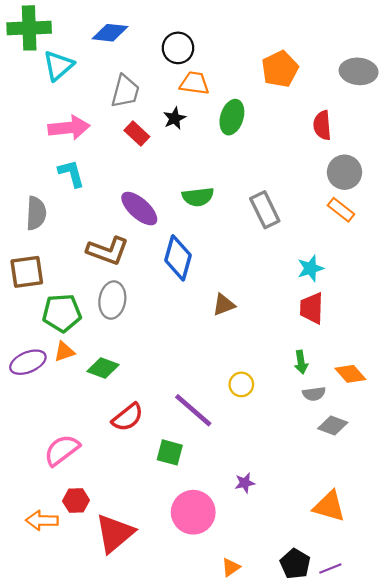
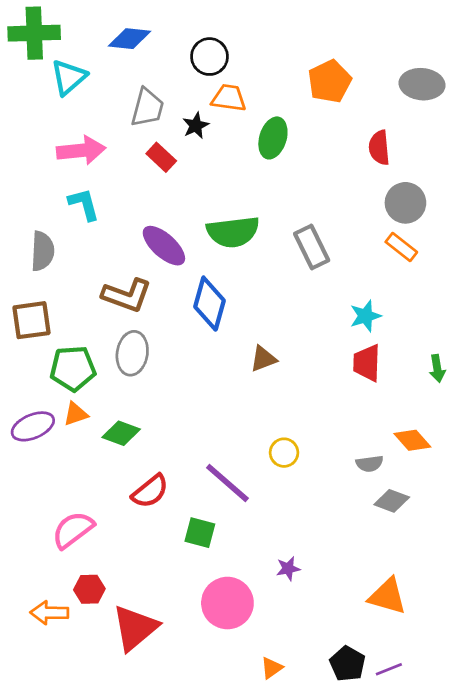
black star: (174, 118) -> (196, 126), moved
green semicircle: (198, 197) -> (233, 232), size x1.4
green arrow: (301, 362) -> (437, 368), moved

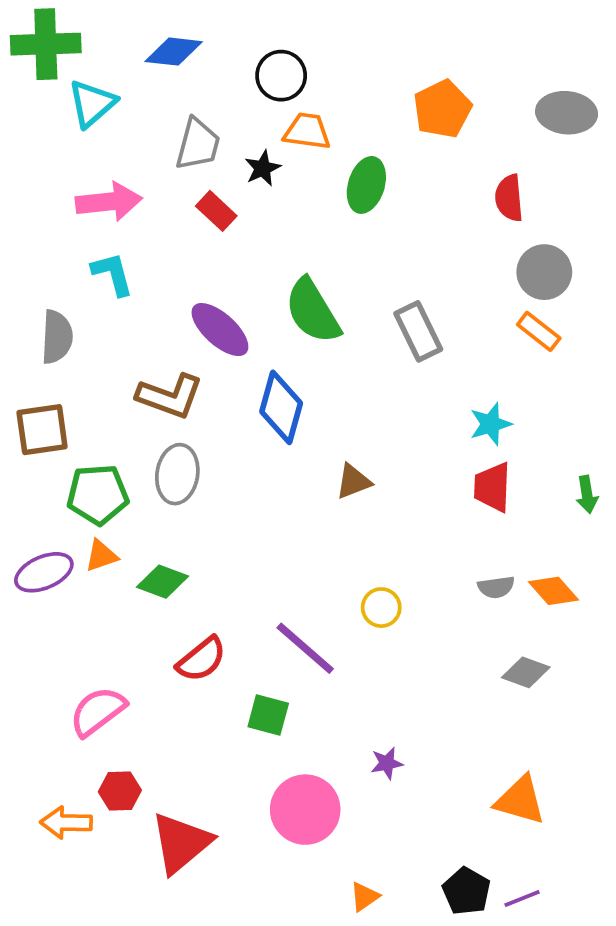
green semicircle: (233, 232) -> (313, 311), turned 66
gray semicircle: (370, 464) -> (496, 587), moved

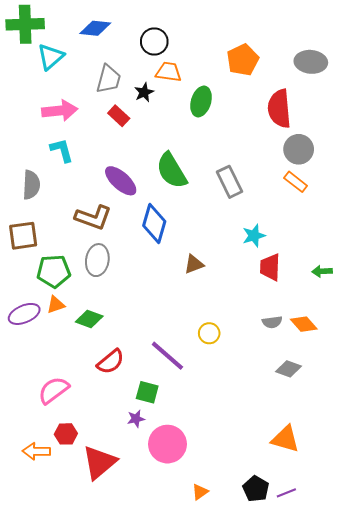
red semicircle: (509, 198) -> (279, 109), size x1.5
cyan star: (491, 424) -> (254, 236), moved
green arrow: (587, 494) -> (322, 271), turned 96
purple star: (387, 763) -> (136, 419), moved

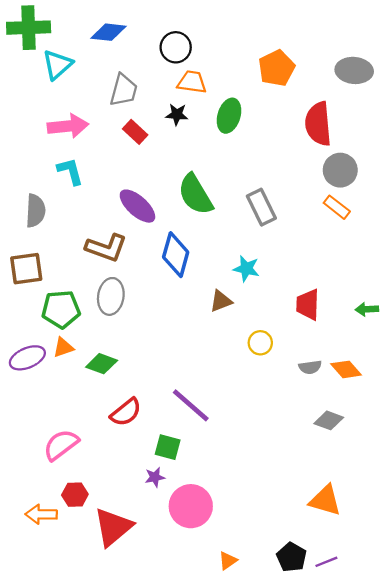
black star: (144, 92) -> (177, 114), moved, turned 30
cyan star: (254, 236) -> (246, 269), moved, turned 30
yellow circle: (209, 333) -> (260, 343), moved

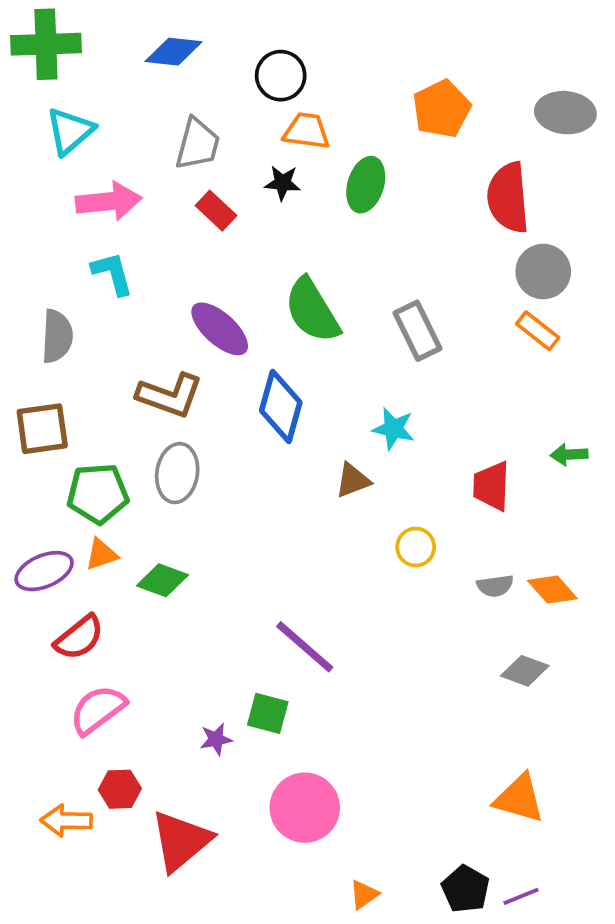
cyan triangle: (57, 65) -> (70, 131), moved
green arrow: (367, 309) -> (569, 455), moved
red semicircle: (126, 412) -> (79, 638), moved
purple star: (155, 477) -> (216, 739), moved

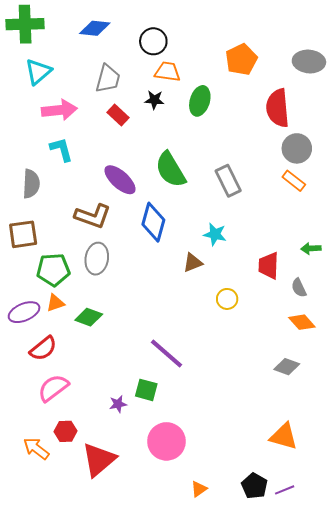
gray semicircle: (495, 586) -> (299, 288), moved, turned 72
orange arrow: (66, 821) -> (36, 448), turned 36

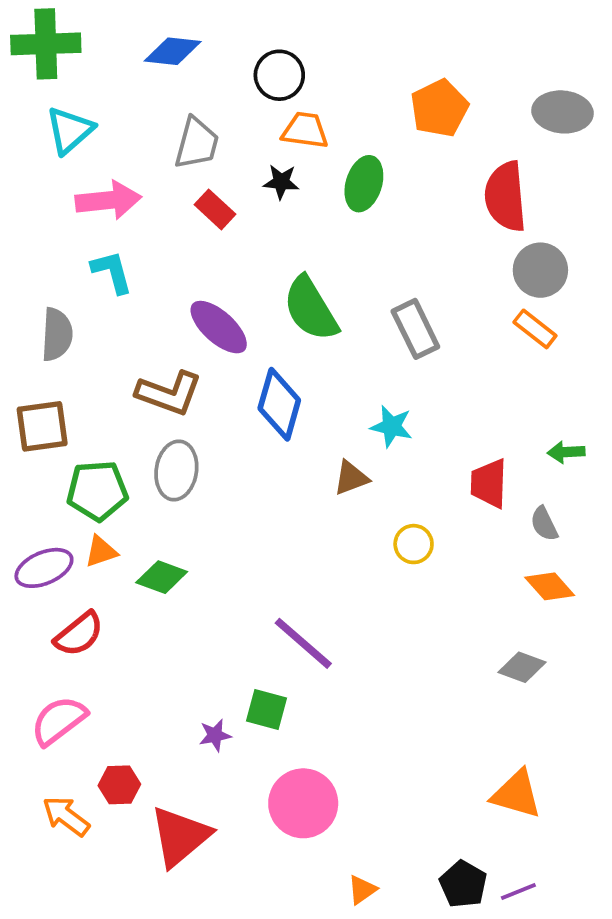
pink semicircle: (53, 388) -> (59, 721), moved

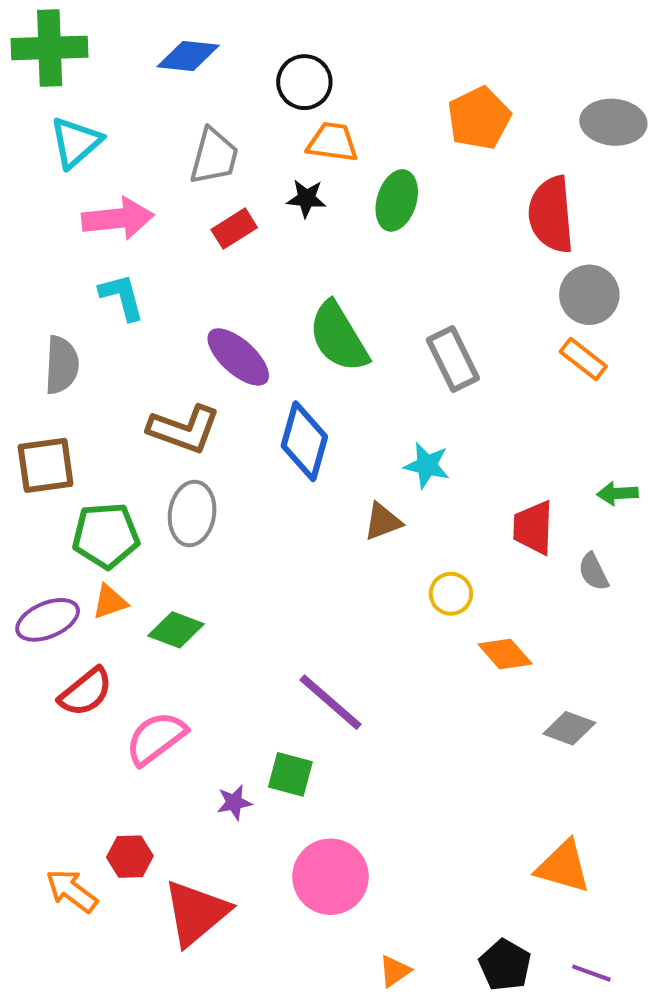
red rectangle: (215, 209) -> (234, 229), turned -75
orange diamond: (550, 586) -> (505, 654), moved
pink semicircle: (59, 721) -> (156, 738), moved
purple line: (518, 892) -> (591, 973), moved, turned 42

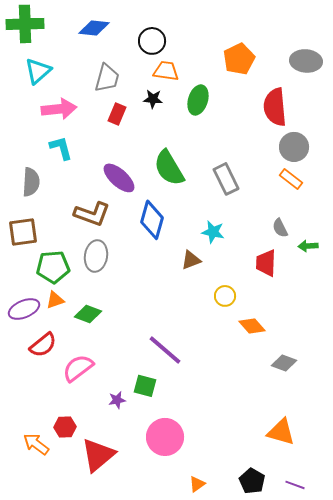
red rectangle: (234, 229) -> (117, 114), turned -35
gray semicircle: (593, 572) -> (280, 228), moved

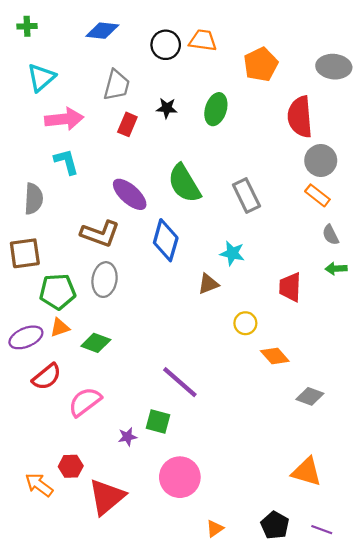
green cross: (25, 24) -> (27, 26), size x0.5
orange trapezoid: (166, 71) -> (203, 40), moved
gray semicircle: (280, 228) -> (331, 235), moved

